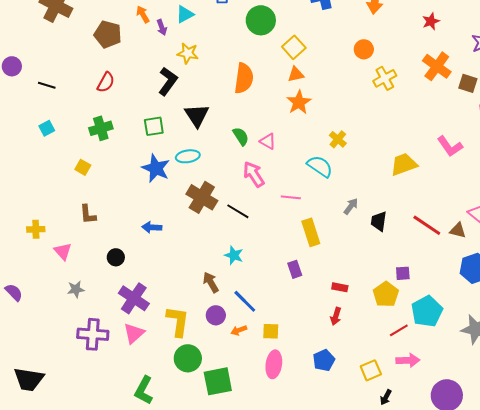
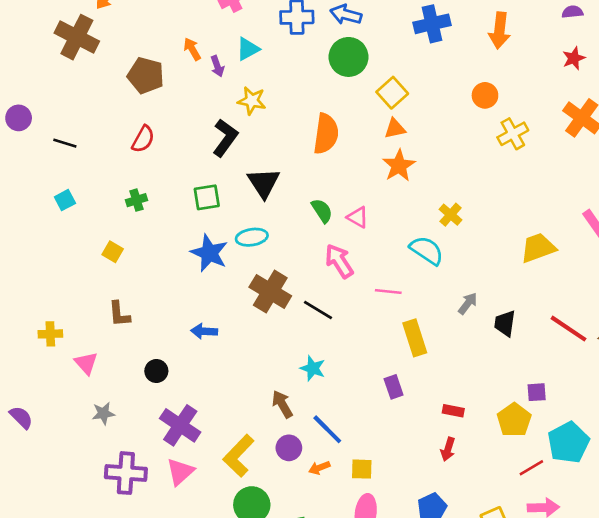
green cross: (101, 128) -> (136, 200), size x0.7
yellow L-shape: (178, 321) -> (239, 456), turned -144

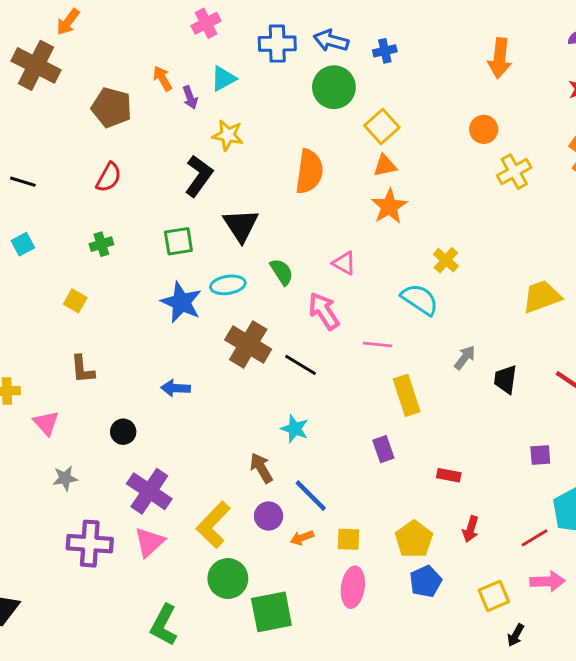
blue cross: (432, 24) -> (385, 51), moved, size x0.6
green semicircle: (322, 211) -> (282, 272), moved
yellow pentagon: (514, 420) -> (414, 539), moved
red arrow: (448, 449) -> (471, 529), moved

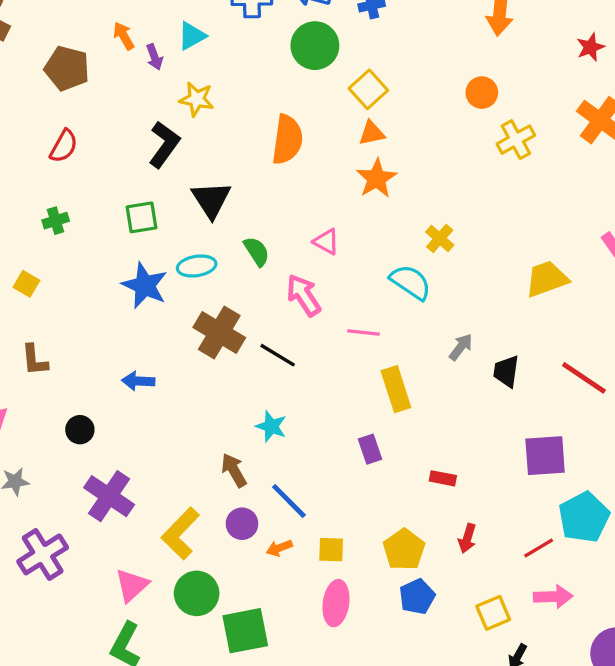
purple square: (540, 455) -> (545, 456), size x1.8
pink triangle: (149, 542) -> (132, 585), moved
purple cross: (90, 544) -> (43, 554), turned -36

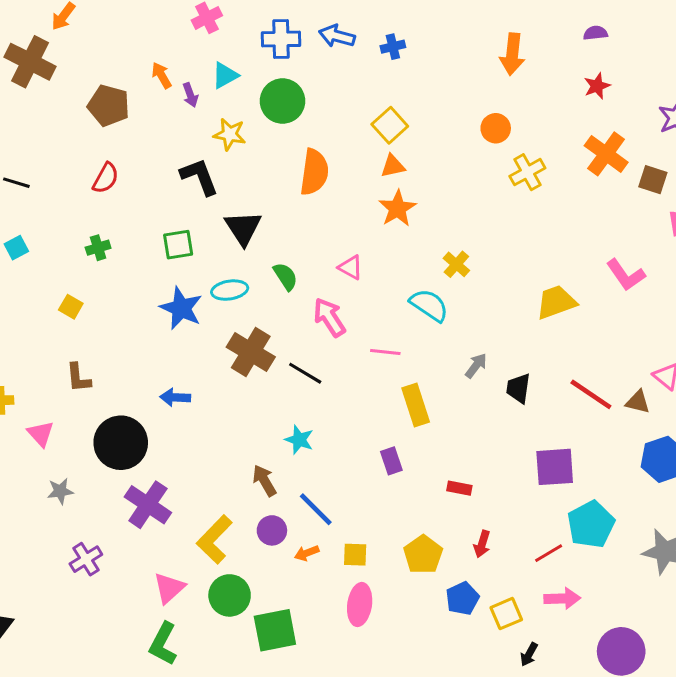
green circle: (315, 46) -> (282, 101), moved
black L-shape: (164, 144) -> (199, 177), turned -57
black circle: (80, 430) -> (121, 443), size x2.0
purple cross: (43, 554) -> (86, 559), size x0.7
blue pentagon: (417, 597) -> (462, 598), moved

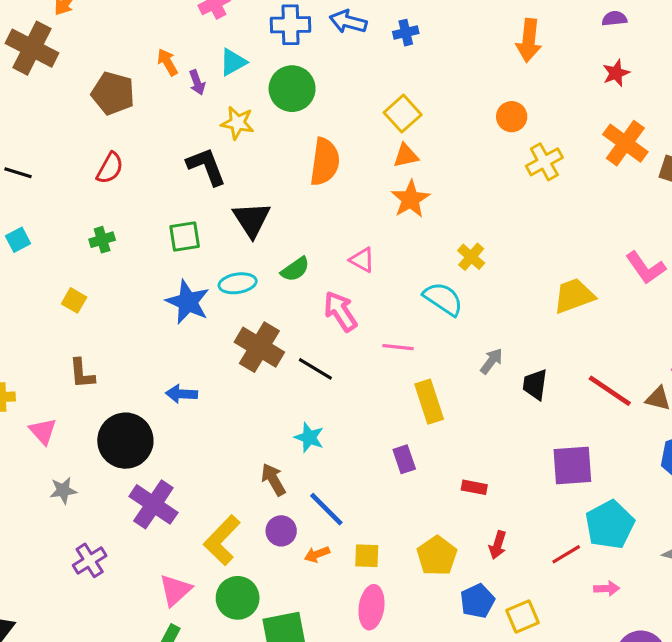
green semicircle: (286, 276) -> (295, 269), turned 88
pink arrow: (562, 598) -> (607, 589), moved, size x0.7

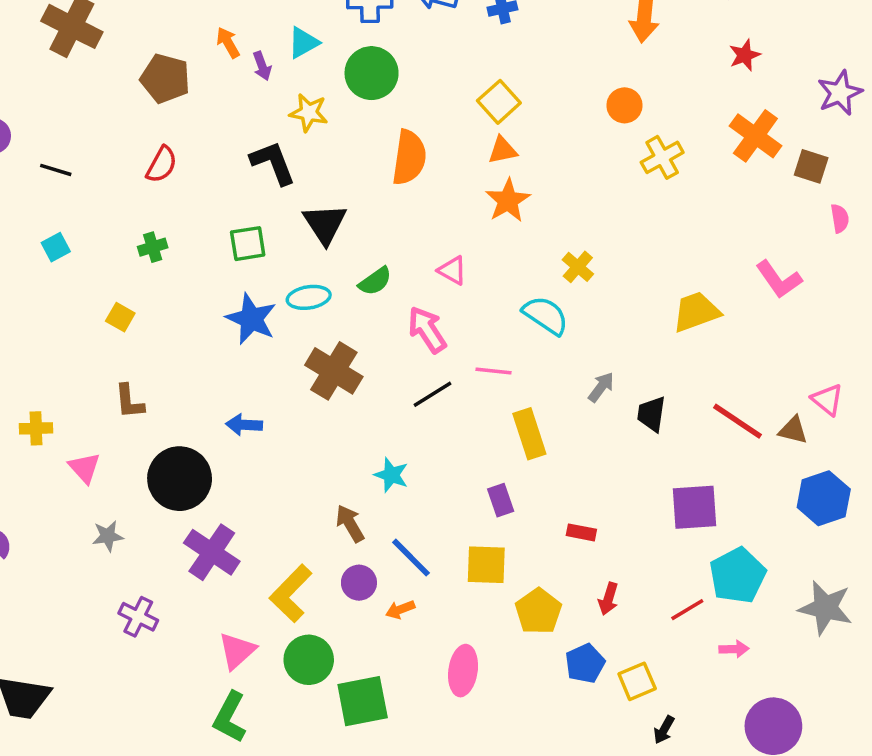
black line: (315, 369) -> (433, 394), moved, turned -63
yellow square: (367, 556) -> (486, 565), moved, size x1.4
purple cross: (90, 560) -> (138, 617), turned -32

